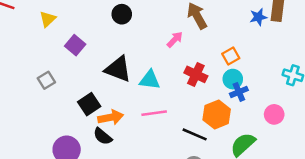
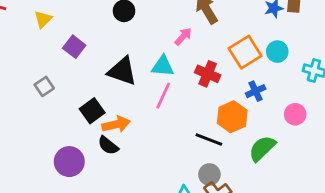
orange square: (231, 56) -> (245, 52), size x1.6
cyan circle: (233, 79) -> (277, 52), moved
cyan triangle: (150, 80) -> (163, 66), moved
pink line: (154, 113) -> (163, 96), moved, turned -55

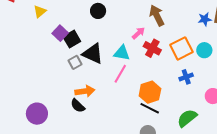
red cross: (208, 74) -> (152, 48), moved
gray square: (44, 86) -> (75, 62), moved
black square: (92, 111) -> (72, 39), moved
orange hexagon: (232, 117) -> (150, 92), moved
purple circle: (69, 162) -> (37, 114), moved

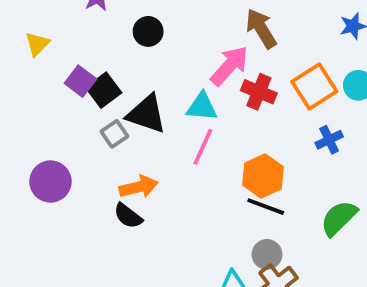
pink arrow: (138, 33) -> (229, 66), size x1.6
purple circle: (37, 114) -> (50, 182), moved

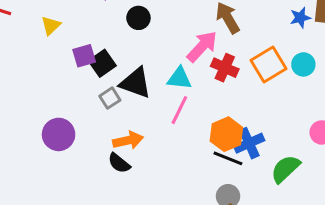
purple square: (80, 81) -> (84, 56), turned 35
blue cross: (329, 140) -> (249, 143), moved, size x1.4

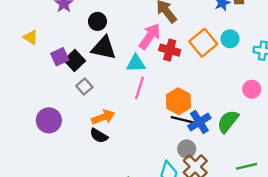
yellow triangle: (51, 26) -> (31, 37), turned -35
black triangle: (136, 83) -> (104, 48), moved
blue cross: (249, 143) -> (199, 122), moved

